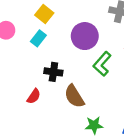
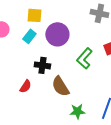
yellow square: (44, 14) -> (34, 15), turned -35
purple circle: (85, 36) -> (57, 34), moved

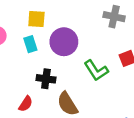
cyan rectangle: (29, 36) -> (30, 44), turned -56
green L-shape: (84, 58) -> (96, 70), turned -75

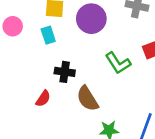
purple circle: (64, 42) -> (91, 19), moved

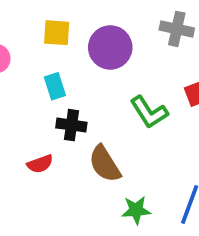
cyan rectangle: (48, 35) -> (55, 86), moved
red semicircle: (43, 99) -> (40, 164), turned 36

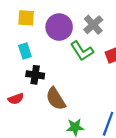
gray cross: (177, 29) -> (93, 25), moved, turned 36
green L-shape: (149, 112) -> (82, 51), moved

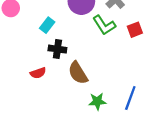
cyan rectangle: (25, 51) -> (47, 25), turned 56

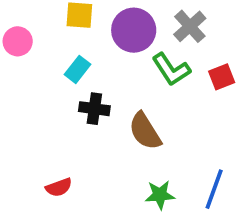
red semicircle: (38, 73) -> (59, 187), moved
brown semicircle: (78, 73) -> (145, 131), moved

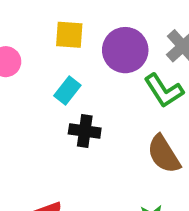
brown semicircle: (145, 131) -> (164, 154), moved

